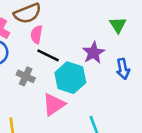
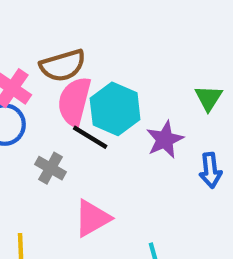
pink semicircle: (36, 35) -> (74, 101), size x1.6
cyan hexagon: (70, 78) -> (115, 109), moved

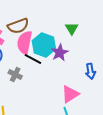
green triangle: (209, 98) -> (72, 28), moved
purple star: (165, 140) -> (60, 53), moved
pink triangle: (92, 218) -> (70, 94), moved

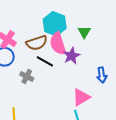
brown semicircle: (18, 26) -> (37, 43), moved
pink semicircle: (25, 42) -> (58, 44), moved, turned -30
cyan hexagon: (44, 45) -> (55, 24), moved

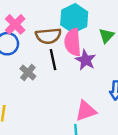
purple star: (72, 56) -> (86, 60), turned -30
black line: (45, 61) -> (53, 60), turned 36

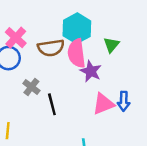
black line: (53, 60) -> (52, 104), moved
pink triangle: (86, 111) -> (103, 104), moved

